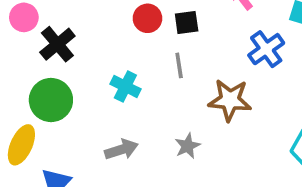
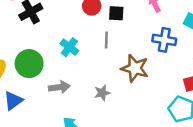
blue cross: (266, 49) -> (164, 40), turned 35
green circle: (51, 100) -> (29, 64), moved

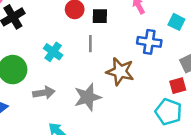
gray star: (102, 93) -> (88, 97), size x1.6

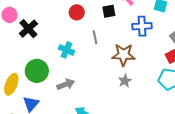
black square: (100, 16) -> (109, 11), moved
gray star: (88, 97) -> (125, 81), moved, size x0.6

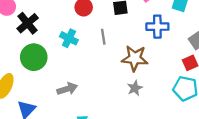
cyan cross: (66, 50) -> (69, 38), moved
green circle: (37, 71) -> (34, 57), moved

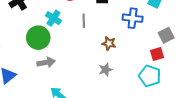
green circle: (34, 57) -> (38, 38), moved
brown star: (135, 58) -> (109, 43), size x0.6

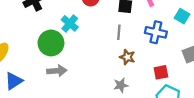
gray line: (84, 21) -> (119, 32), moved
red square: (157, 54) -> (161, 72), moved

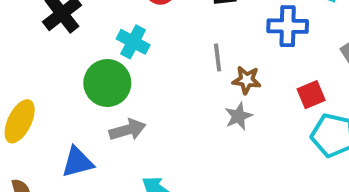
gray line: (119, 32) -> (218, 58), moved
blue triangle: (14, 81) -> (77, 162), moved, turned 30
gray star: (121, 85) -> (238, 116), moved

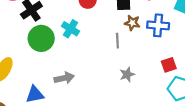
brown star: (247, 80) -> (132, 23), moved
green circle: (107, 83) -> (41, 38), moved

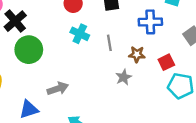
brown star: (132, 23) -> (137, 54), moved
cyan cross: (70, 29) -> (80, 34), moved

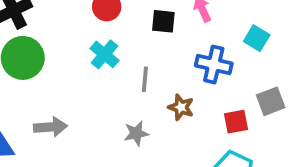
red square: (166, 62) -> (236, 122), moved
gray star: (124, 77) -> (136, 133), moved

